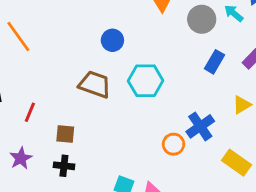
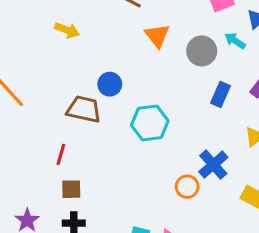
brown trapezoid: (95, 84) -> (84, 109), moved
red line: (30, 112) -> (61, 154), moved

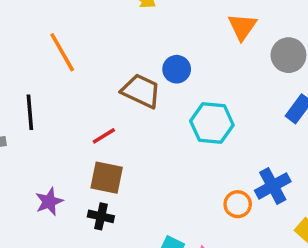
red line: (61, 154) -> (104, 136), turned 30
brown square: (71, 189) -> (107, 178), size x1.4

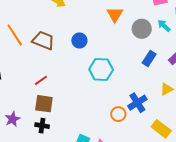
brown trapezoid: (141, 91) -> (43, 40), moved

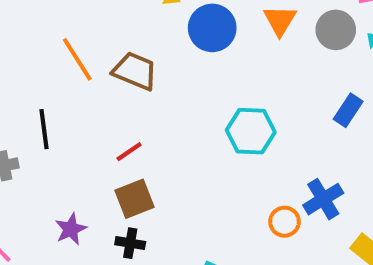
gray circle: (142, 29) -> (336, 30), moved
blue circle: (79, 40) -> (212, 28), moved, size x1.5
brown square: (44, 104) -> (135, 199), turned -30

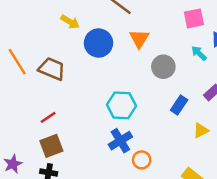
gray circle: (336, 30) -> (163, 67), moved
blue rectangle: (348, 110) -> (179, 105), moved
blue cross: (323, 199) -> (120, 141), moved

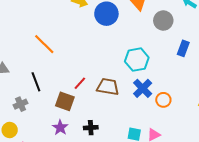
brown trapezoid: (52, 69) -> (108, 87), moved
brown square: (51, 146) -> (65, 101), moved, turned -36

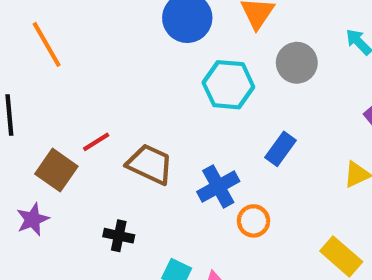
blue rectangle: (183, 48) -> (280, 149), moved
cyan hexagon: (137, 60) -> (228, 85), moved
black cross: (91, 128) -> (119, 236), moved

